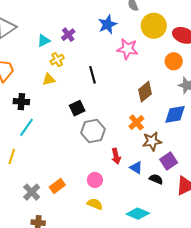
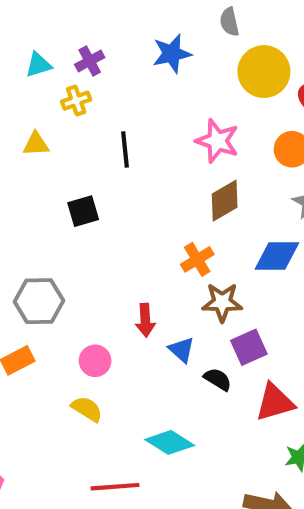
pink star: (128, 49) -> (217, 141), moved
yellow cross: (57, 60) -> (76, 101), moved
gray hexagon: (93, 131) -> (39, 301), moved

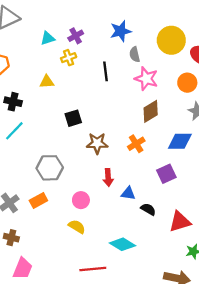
gray semicircle: (229, 22) -> (135, 54), moved
black line: (125, 149) -> (106, 71), moved
brown star: (222, 302) -> (97, 143), moved
purple square: (249, 347) -> (166, 174), moved
blue triangle: (181, 350) -> (128, 193), turned -32

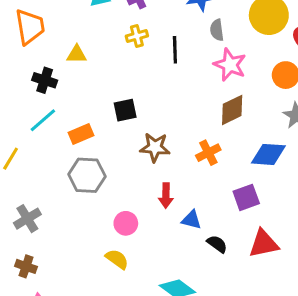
yellow cross: (69, 58) -> (137, 36), moved
yellow triangle: (47, 82) -> (77, 54), moved
orange rectangle: (38, 200) -> (81, 134), moved
red triangle: (180, 222) -> (264, 244), moved

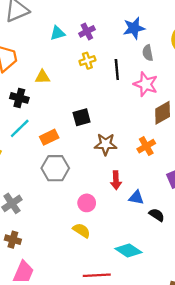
pink star: (230, 65) -> (146, 84), moved

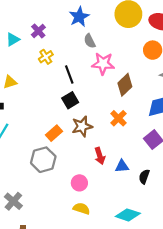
gray semicircle: (148, 53) -> (90, 41), moved
black line: (117, 70) -> (69, 75), moved
black square: (82, 117) -> (70, 100), moved
orange rectangle: (49, 137) -> (54, 133), moved
black semicircle: (157, 215) -> (144, 177), turned -88

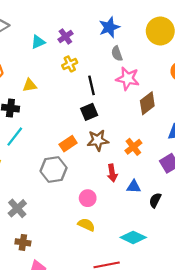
orange cross: (118, 118) -> (133, 147), moved

